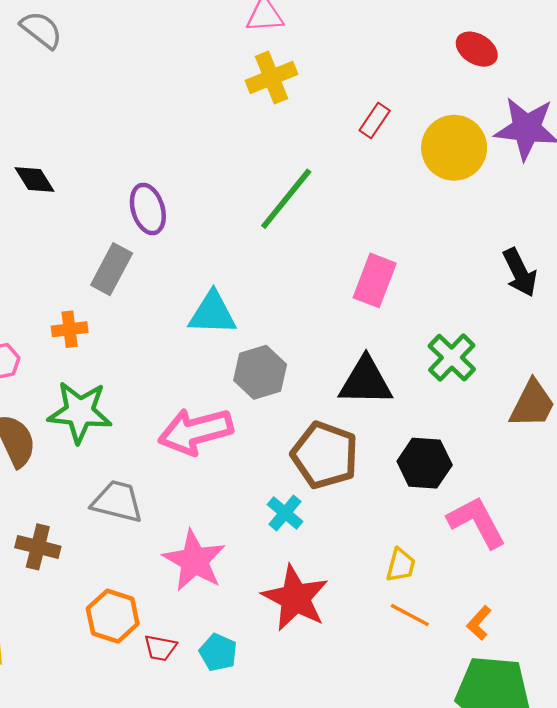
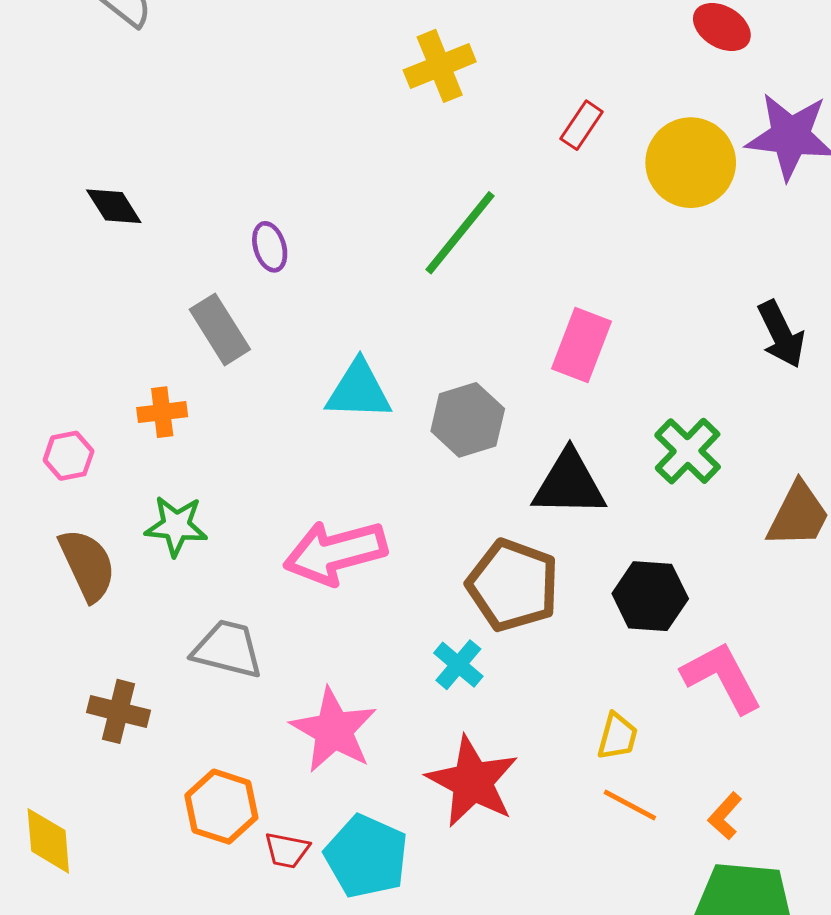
purple ellipse: (148, 209) -> (270, 247), size x0.7
gray rectangle: (112, 269) -> (220, 329), turned -60
gray hexagon: (260, 372) -> (468, 420), moved
green star: (80, 412) -> (176, 526), size x0.7
cyan pentagon: (218, 652) -> (366, 856), size x1.6

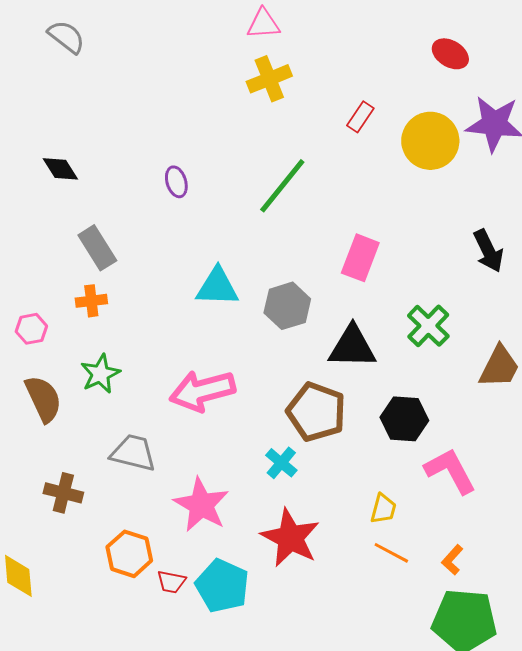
purple ellipse: (270, 247) -> (176, 182), moved
gray rectangle: (220, 329) -> (97, 248), moved
green star: (176, 526) -> (100, 374), turned -30

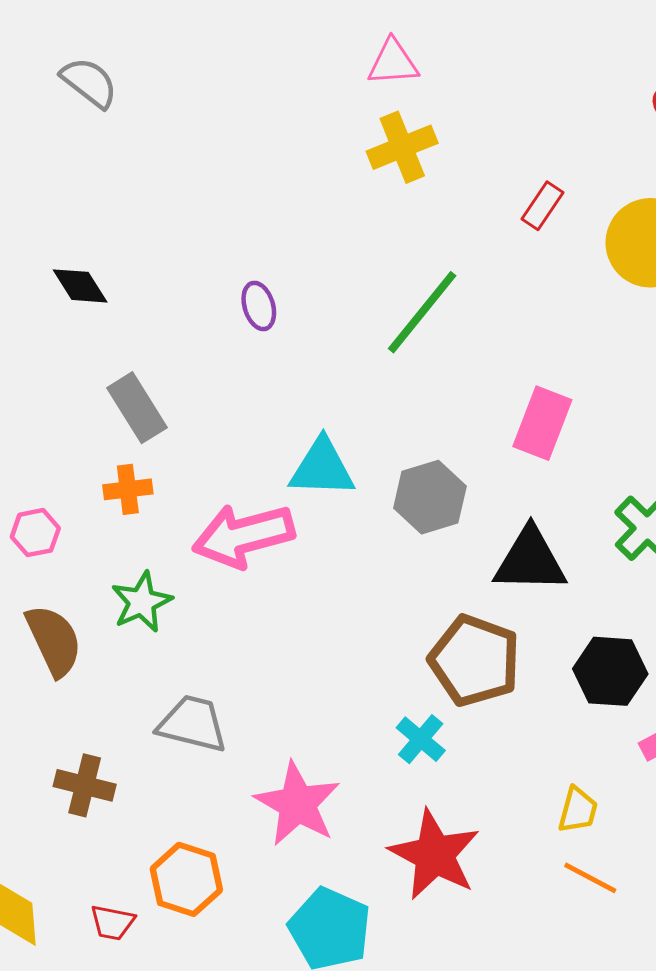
pink arrow: (202, 391) -> (243, 536), moved
red trapezoid: (171, 582) -> (112, 923), moved

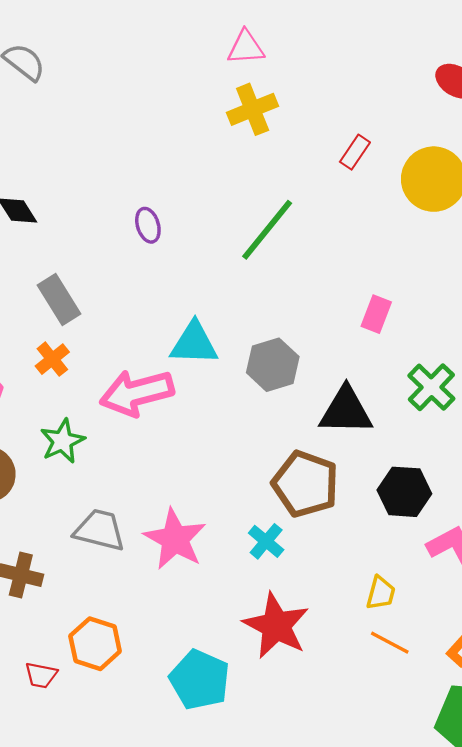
pink rectangle: (542, 423) -> (376, 314), moved, size x0.7
orange cross: (128, 489) -> (52, 359), turned -32
pink star: (297, 804) -> (175, 539), moved

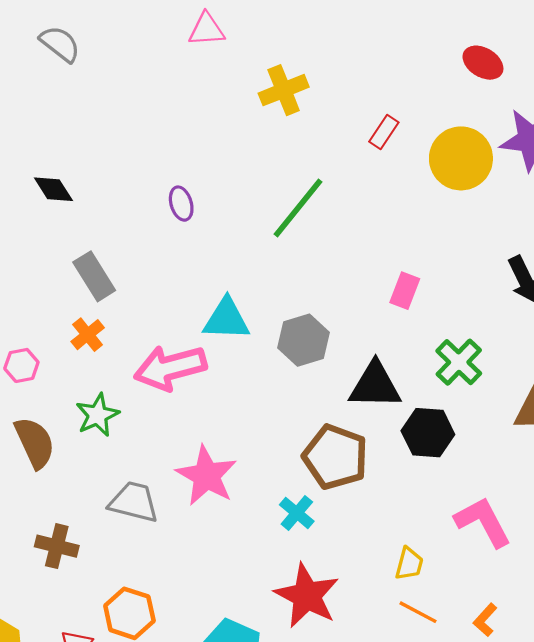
pink triangle: (246, 47) -> (207, 30), moved
black hexagon: (404, 492) -> (428, 433), moved
pink star: (175, 539) -> (207, 476), moved

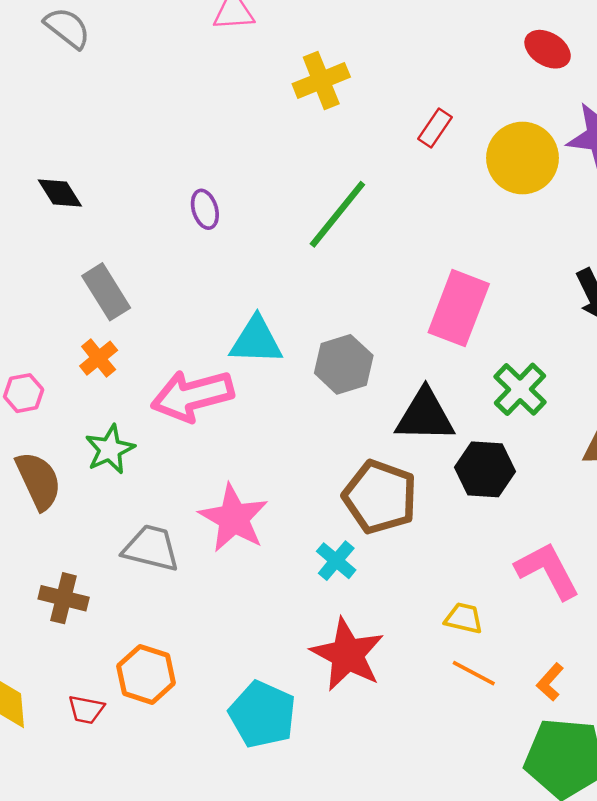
pink rectangle: (405, 291) -> (459, 308), size x1.8
yellow trapezoid: (409, 564) -> (464, 618), turned -92

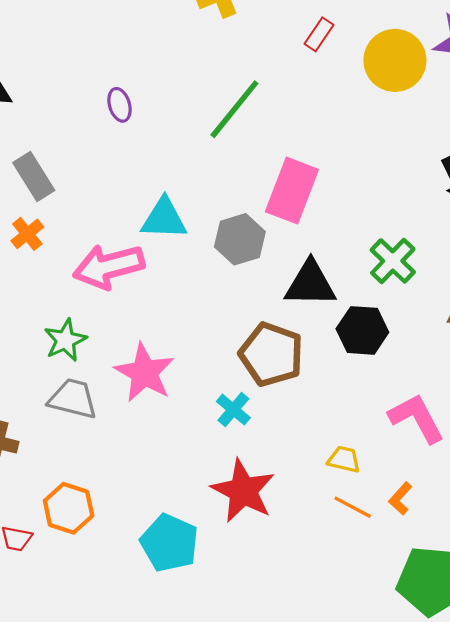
pink rectangle: (459, 308) -> (292, 191), moved
green star: (110, 449) -> (65, 340), moved
orange L-shape: (550, 682) -> (400, 498), moved

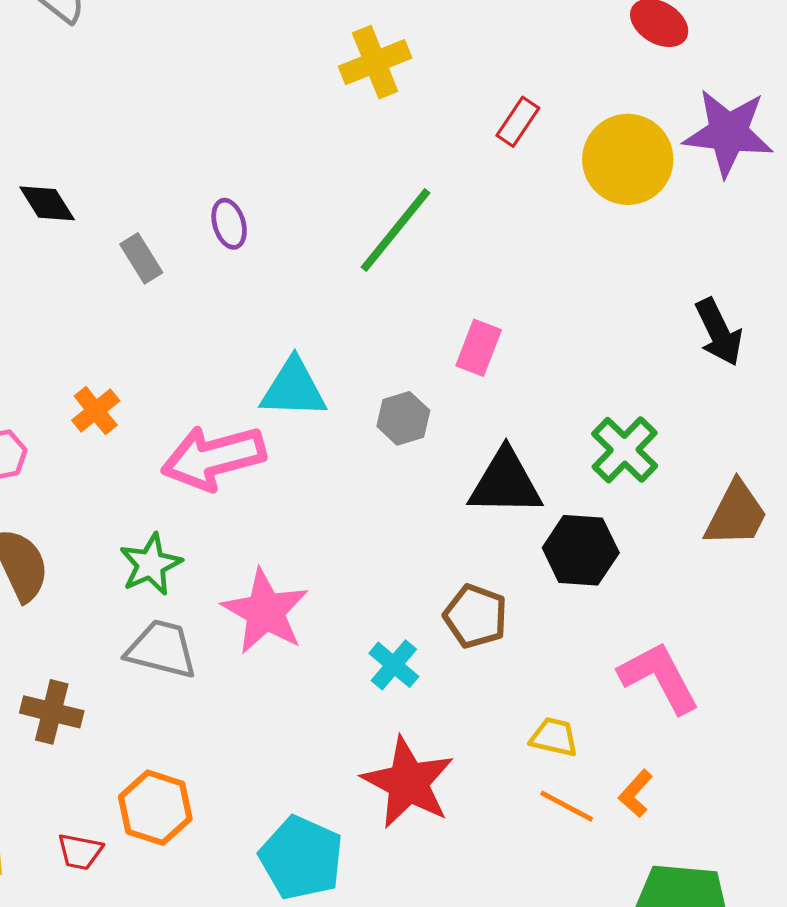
gray rectangle: (34, 176) -> (141, 258), moved, size x0.7
pink rectangle: (292, 191) -> (479, 348), size x0.6
gray hexagon: (240, 239) -> (403, 418), size x0.7
brown pentagon: (271, 354) -> (476, 616), moved, size x0.7

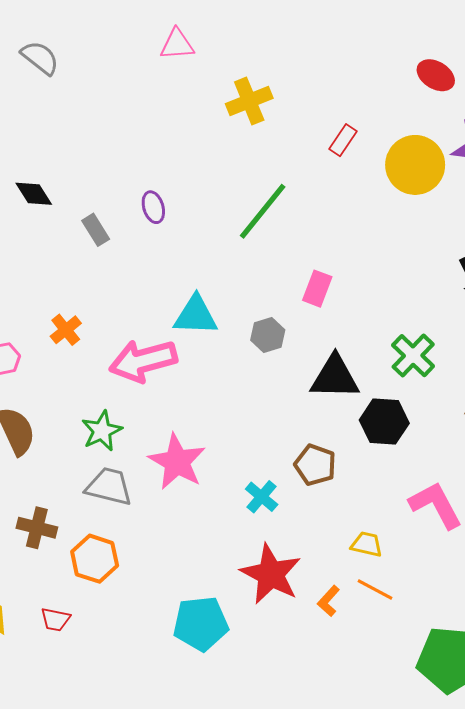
orange L-shape: (636, 794) -> (329, 601), moved
orange hexagon: (155, 808) -> (95, 559), moved
cyan pentagon: (301, 858) -> (201, 624), turned -30

